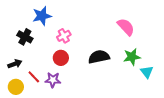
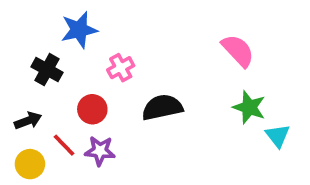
black semicircle: (99, 57) -> (162, 107), moved
green star: (132, 57) -> (249, 107), turned 30
red circle: (61, 58) -> (92, 109), moved

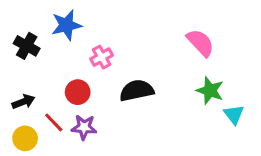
black cross: (47, 70) -> (27, 46), moved

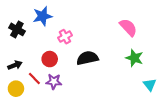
cyan triangle: (234, 114) -> (150, 85), moved

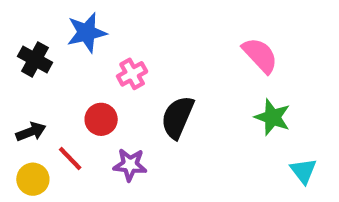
black semicircle: (87, 58) -> (177, 117), turned -55
purple star: (54, 82) -> (130, 165), moved

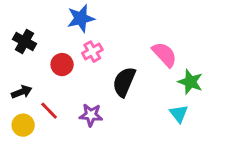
blue star: (87, 33) -> (81, 18), moved
pink semicircle: (260, 55) -> (164, 54), moved
red circle: (101, 119) -> (62, 65), moved
cyan triangle: (303, 171) -> (179, 114), moved

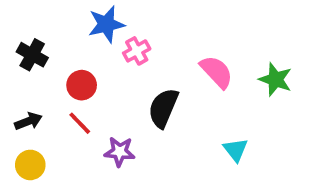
pink cross: (92, 52) -> (137, 51), moved
green star: (190, 82) -> (275, 79), moved
red line: (49, 111) -> (80, 123), moved

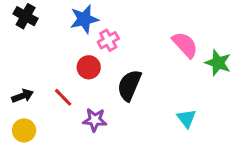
black cross: (32, 55) -> (26, 16), moved
pink semicircle: (217, 72) -> (185, 45), moved
red circle: (82, 85) -> (89, 67), moved

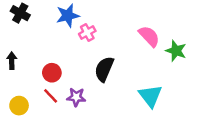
red circle: (89, 67) -> (52, 73), moved
black arrow: (23, 96) -> (12, 61), moved, turned -70
red line: (63, 97) -> (51, 96), moved
cyan triangle: (186, 118) -> (150, 96), size x1.5

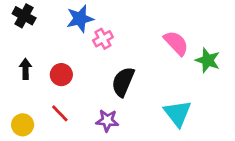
black arrow: (12, 61) -> (25, 69), moved
red circle: (52, 73) -> (61, 75), moved
purple star: (76, 97) -> (107, 121), moved

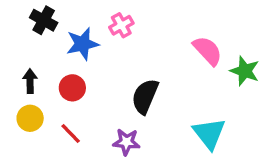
black cross: (24, 16) -> (44, 20), moved
blue star: (80, 19) -> (82, 44), moved
pink cross: (103, 39) -> (121, 25), moved
yellow circle: (23, 125) -> (30, 118), moved

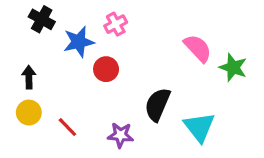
red circle: (72, 88) -> (106, 69), moved
black semicircle: (145, 96) -> (157, 105), moved

